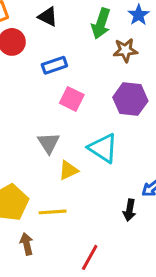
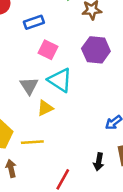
cyan triangle: (103, 148) -> (60, 80), moved
black arrow: (129, 210) -> (99, 162), moved

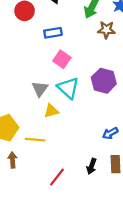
purple hexagon: (96, 50) -> (104, 81), moved

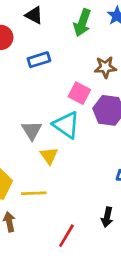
brown star: (106, 30) -> (105, 67), moved
pink square: (62, 59) -> (79, 93), moved
yellow triangle: (51, 111) -> (49, 156), turned -42

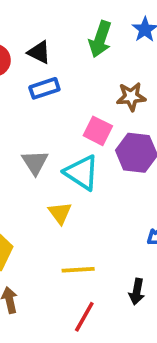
black triangle: (34, 15) -> (39, 52), moved
gray triangle: (32, 130) -> (35, 162), moved
yellow line: (34, 193) -> (78, 270), moved

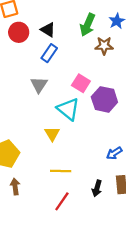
blue rectangle: (44, 88) -> (49, 53), turned -42
brown star: (131, 97) -> (104, 46), moved
gray triangle: (35, 162) -> (39, 85), moved

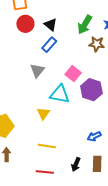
cyan triangle: (68, 109) -> (60, 94), turned -35
red line: (62, 201) -> (45, 172), turned 54

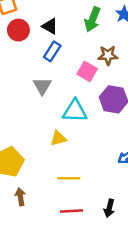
brown star: (97, 44) -> (108, 55), moved
pink square: (73, 74) -> (87, 71), moved
yellow triangle: (43, 113) -> (58, 138), turned 48
black arrow: (76, 164) -> (109, 208), moved

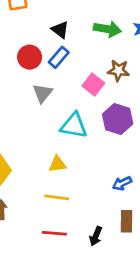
green arrow: (93, 19) -> (107, 29), turned -110
red circle: (18, 30) -> (30, 57), moved
yellow triangle: (58, 138) -> (57, 164), moved

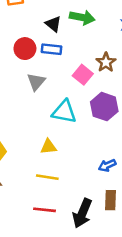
green arrow: (107, 29) -> (82, 17), moved
blue rectangle: (59, 57) -> (52, 49), turned 54
brown star: (118, 70) -> (106, 62), turned 30
black arrow: (96, 236) -> (82, 213), size x1.6

